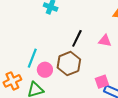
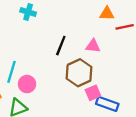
brown hexagon: (69, 64) -> (79, 73), moved

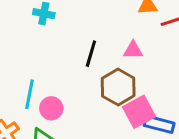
pink square: (93, 93) -> (139, 112), size x1.5

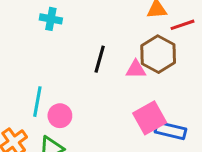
pink triangle: (133, 50) -> (136, 69), moved
brown hexagon: (118, 87) -> (158, 54), moved

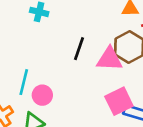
pink triangle: (136, 69) -> (109, 59), size x1.5

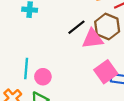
black line: (79, 49) -> (76, 27), moved, turned 42

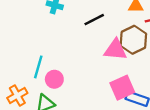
black line: (76, 27) -> (94, 20), moved

